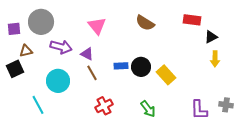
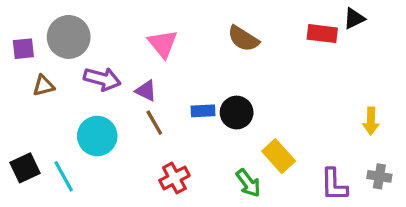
black triangle: (211, 37) -> (354, 18), moved
yellow arrow: (215, 59) -> (371, 121), moved
black square: (15, 69) -> (25, 168), moved
yellow rectangle: (166, 75) -> (279, 156), moved

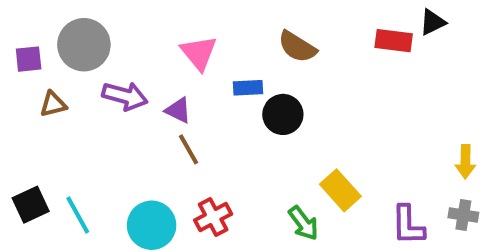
blue rectangle: (203, 111) -> (248, 88), moved
black circle: (237, 113) -> (283, 114), moved
yellow arrow: (371, 121) -> (465, 162), moved
cyan circle: (97, 136) -> (152, 225), moved

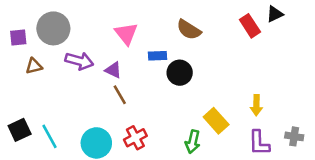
red rectangle: (394, 41) -> (250, 26), turned 50
yellow arrow: (465, 162) -> (256, 105), moved
green arrow: (303, 223) -> (193, 142), turned 50

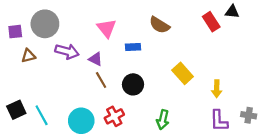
black triangle: (275, 14) -> (232, 12), turned 32
black circle: (180, 73) -> (133, 84), moved
yellow rectangle: (216, 121) -> (183, 73), moved

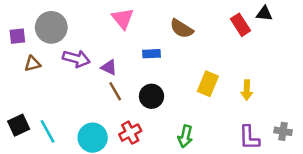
pink triangle: (107, 28) -> (123, 19), moved
yellow rectangle: (183, 73) -> (208, 84), turned 65
yellow arrow: (217, 89) -> (247, 90), moved

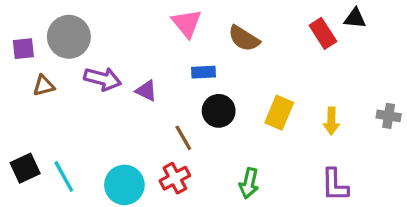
pink triangle: (123, 19) -> (187, 23), moved
brown line: (115, 91) -> (183, 138), moved
black circle: (152, 96) -> (219, 111), moved
gray cross: (283, 131) -> (389, 116), moved

